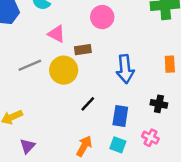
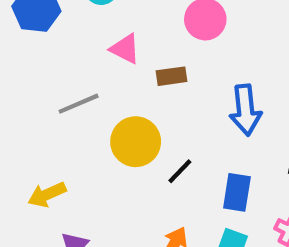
yellow circle: (64, 70) -> (136, 142), moved

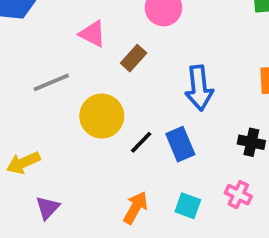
brown rectangle: (172, 76) -> (134, 58), turned -40
blue rectangle: (237, 192) -> (180, 144), moved, turned -32

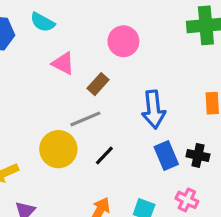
gray line: (51, 82) -> (85, 119), moved
yellow circle: (102, 116) -> (58, 149), moved
blue rectangle: (180, 144) -> (166, 155), moved

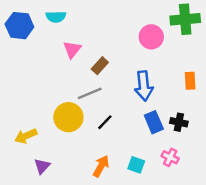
cyan semicircle: (43, 22) -> (56, 17), turned -30
pink circle: (123, 41) -> (151, 37), moved
pink triangle: (63, 63) -> (72, 49), turned 42

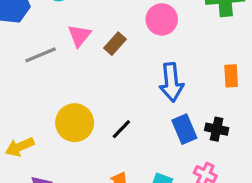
pink circle: (151, 37) -> (162, 19), moved
brown rectangle: (100, 66) -> (115, 44), moved
gray line: (90, 93) -> (41, 55), moved

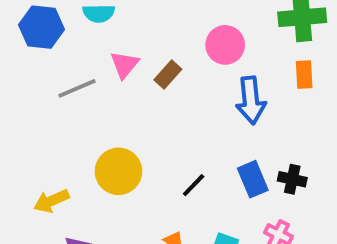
orange rectangle: (231, 76) -> (304, 75), moved
blue arrow: (171, 82) -> (251, 100), moved
black line: (121, 129) -> (194, 185), moved

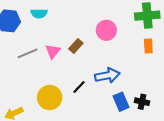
pink triangle: (124, 65) -> (53, 51), moved
blue arrow: (251, 100) -> (107, 75), moved, turned -95
black line: (194, 185) -> (79, 87), moved

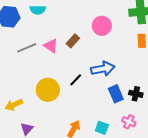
pink triangle: (53, 51) -> (51, 46), turned -35

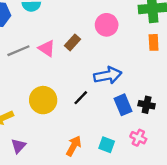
black line: (76, 80) -> (81, 98), moved

